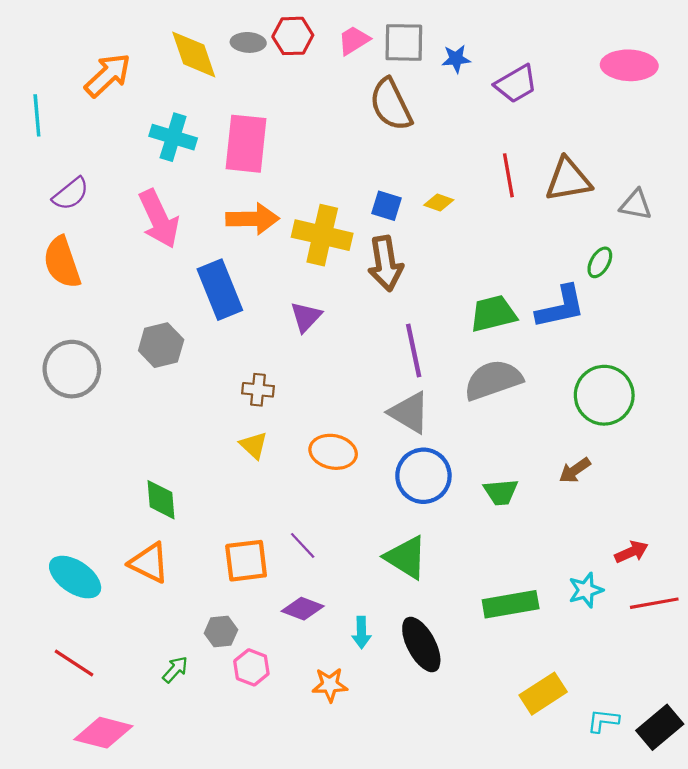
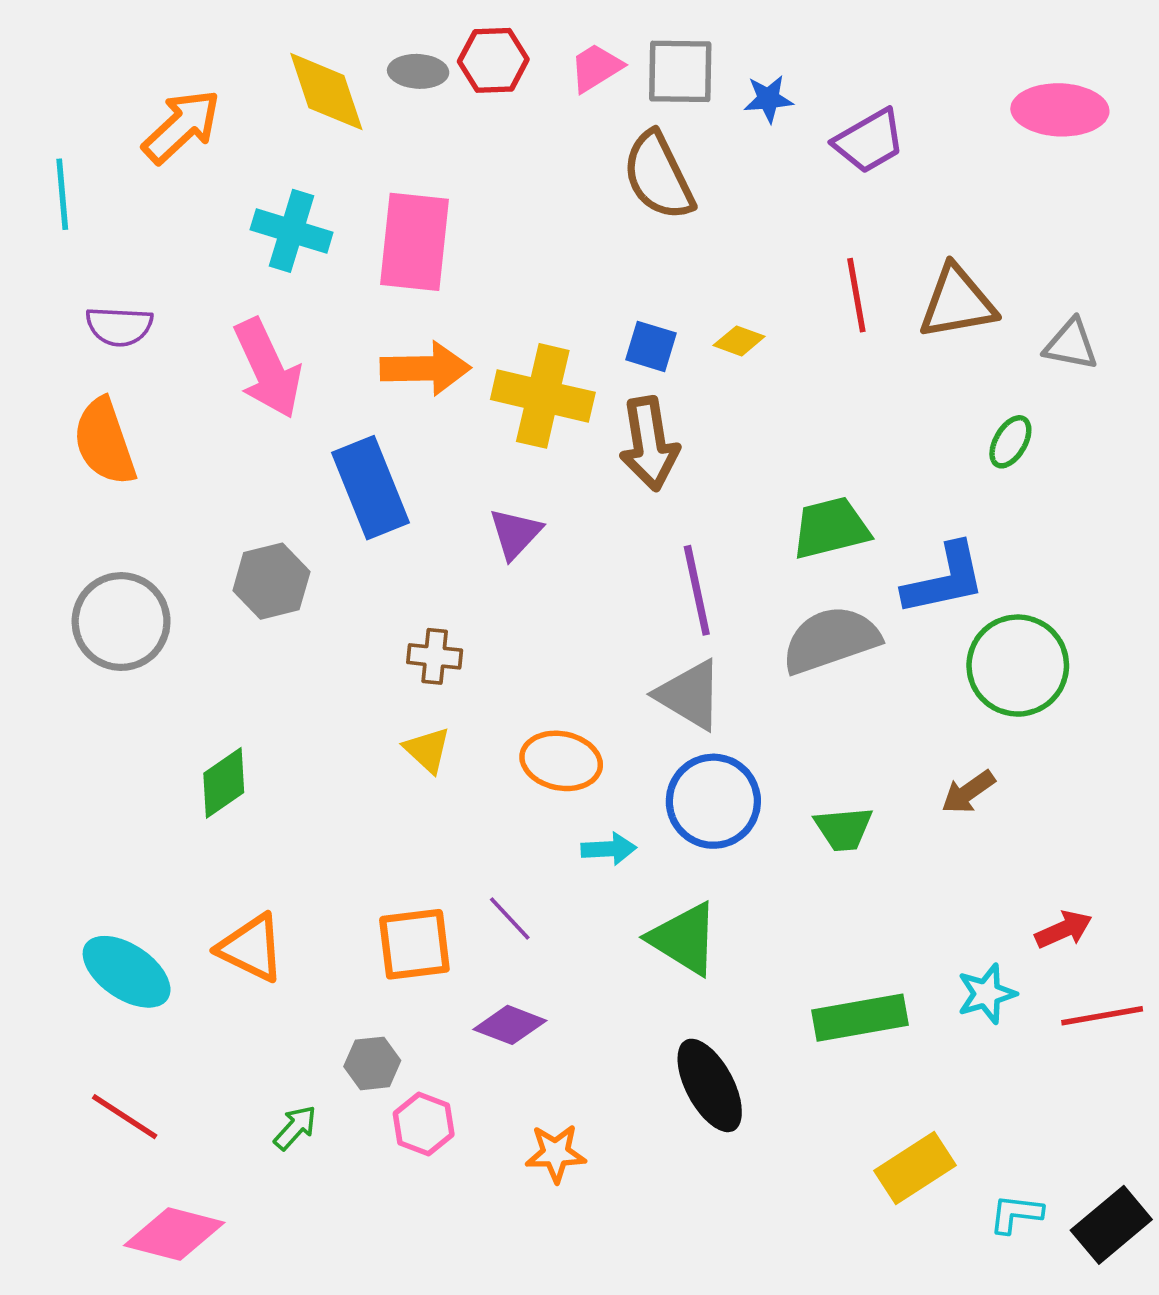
purple semicircle: (71, 194) -> (119, 326), turned 42
blue L-shape: (561, 307) -> (944, 579), moved
green diamond: (161, 500) -> (224, 783), moved, turned 60
cyan arrow: (361, 633) -> (609, 849), moved, turned -92

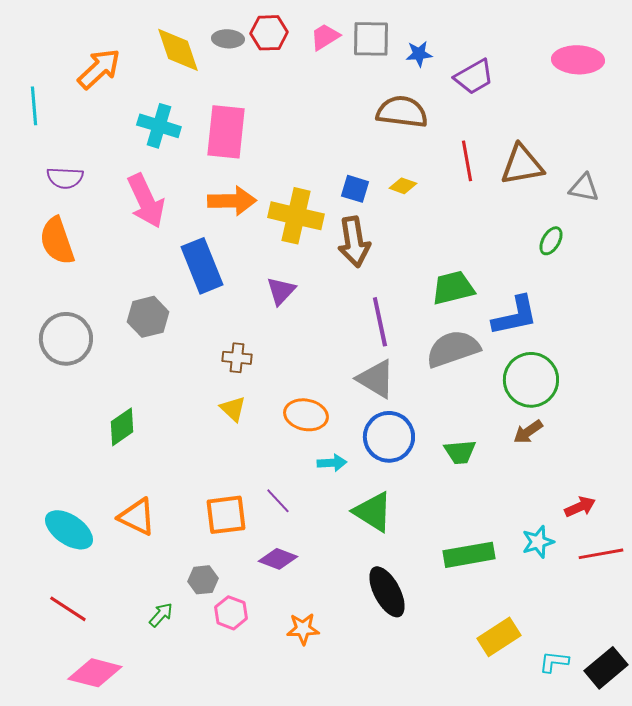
brown semicircle: (658, 176) -> (402, 112), moved, turned 123
green circle: (1018, 666) -> (531, 380), moved

